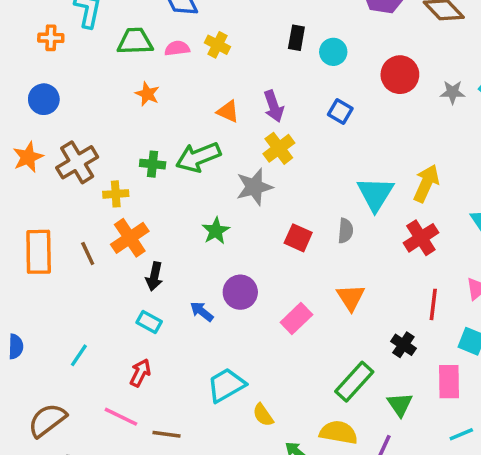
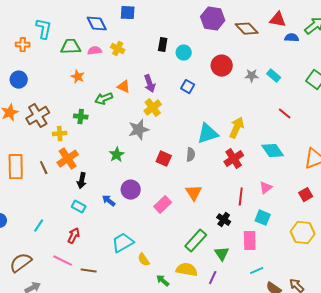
green arrow: (198, 157) -> (104, 99), moved, size x0.7
cyan triangle: (375, 194) -> (208, 134), turned 40

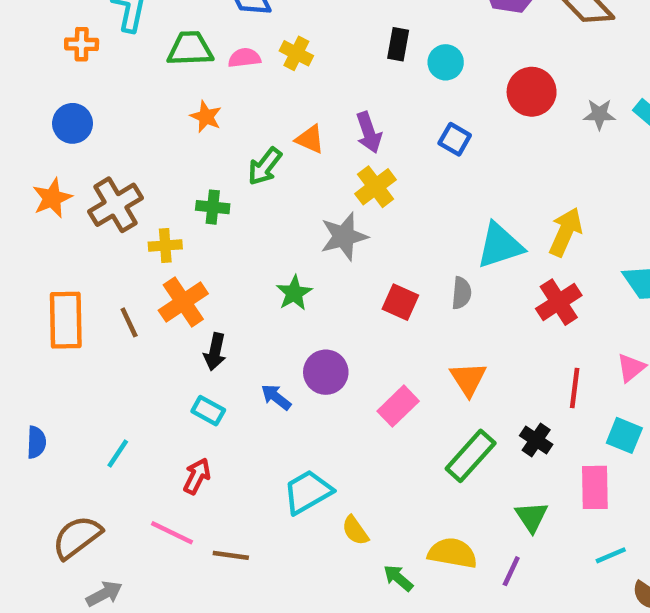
green arrow: (104, 99) -> (265, 166), turned -30
green rectangle: (196, 241) -> (471, 456), moved

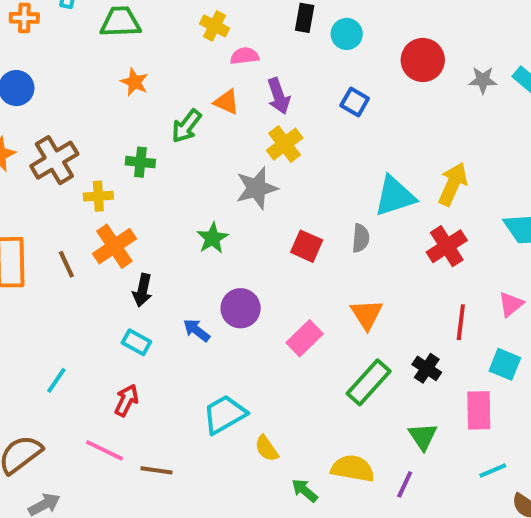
pink semicircle: (244, 58) -> (245, 56), moved

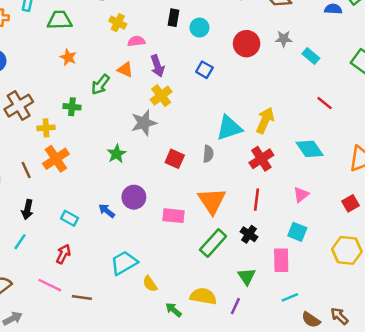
gray star: (483, 80) -> (284, 39), moved
black arrow: (142, 290) -> (27, 210), moved
orange triangle: (367, 314) -> (212, 201), size x1.4
red line: (461, 322) -> (256, 200), moved
pink rectangle: (305, 338) -> (173, 216), turned 50

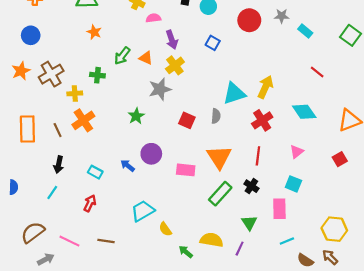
orange triangle: (125, 70) -> (146, 58), moved
yellow hexagon: (347, 250) -> (334, 229), moved
pink line: (50, 285) -> (69, 241), moved

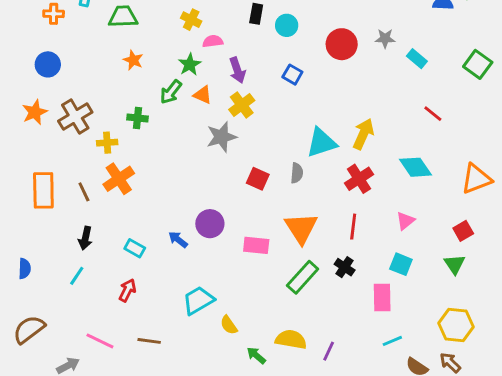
green star: (136, 116) -> (190, 64), moved
green triangle: (249, 223) -> (455, 264), moved
brown semicircle: (33, 232) -> (29, 329), moved

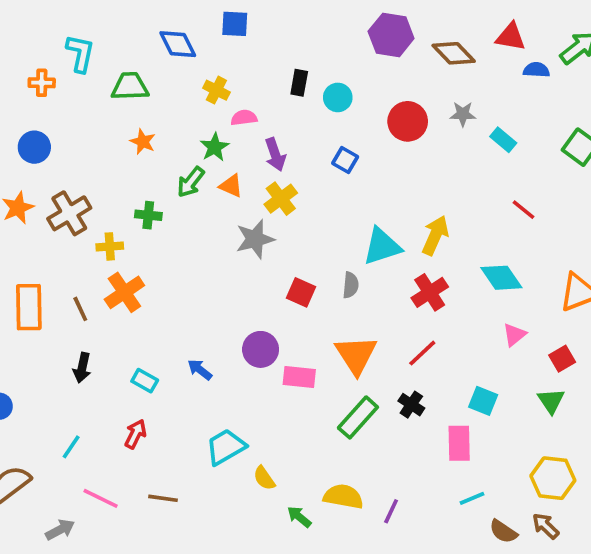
pink triangle: (405, 221) -> (514, 335), moved
purple circle: (210, 224) -> (261, 349), moved
red line: (353, 227) -> (422, 353), turned 40
cyan line: (77, 276) -> (71, 447), moved

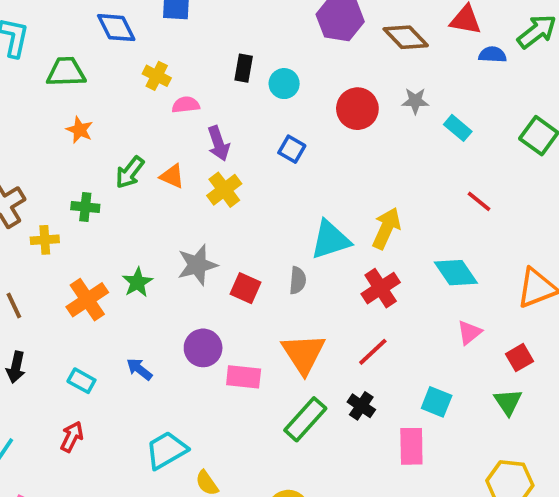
green star: (215, 147) -> (137, 282), moved
gray star: (255, 239) -> (197, 265), moved
orange cross: (124, 292) -> (87, 300), moved

